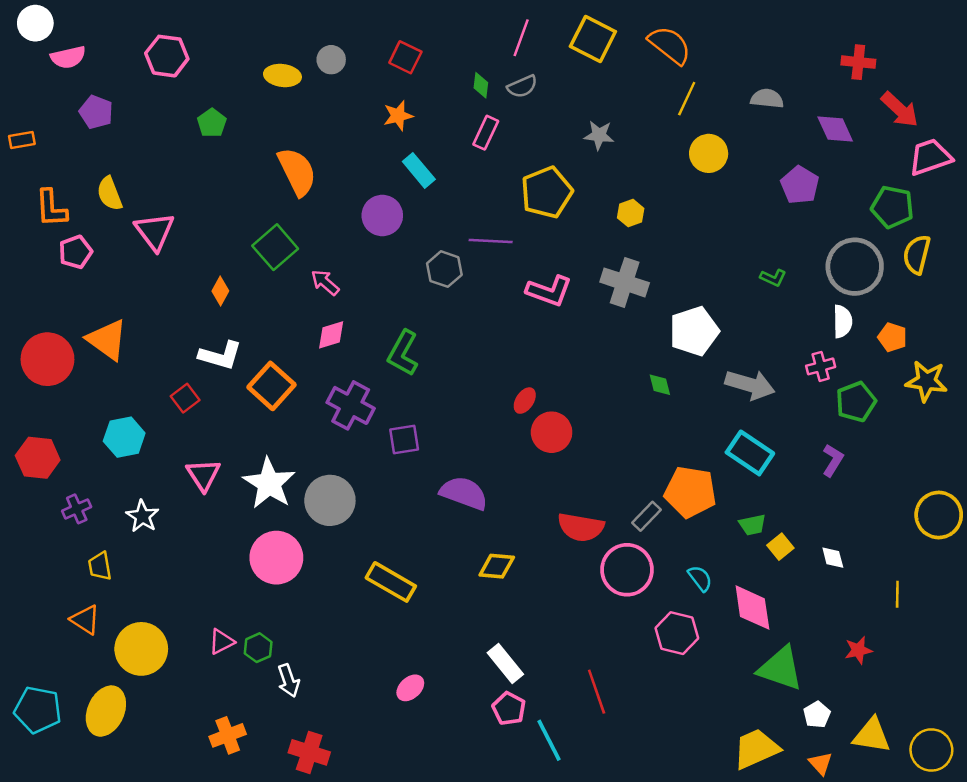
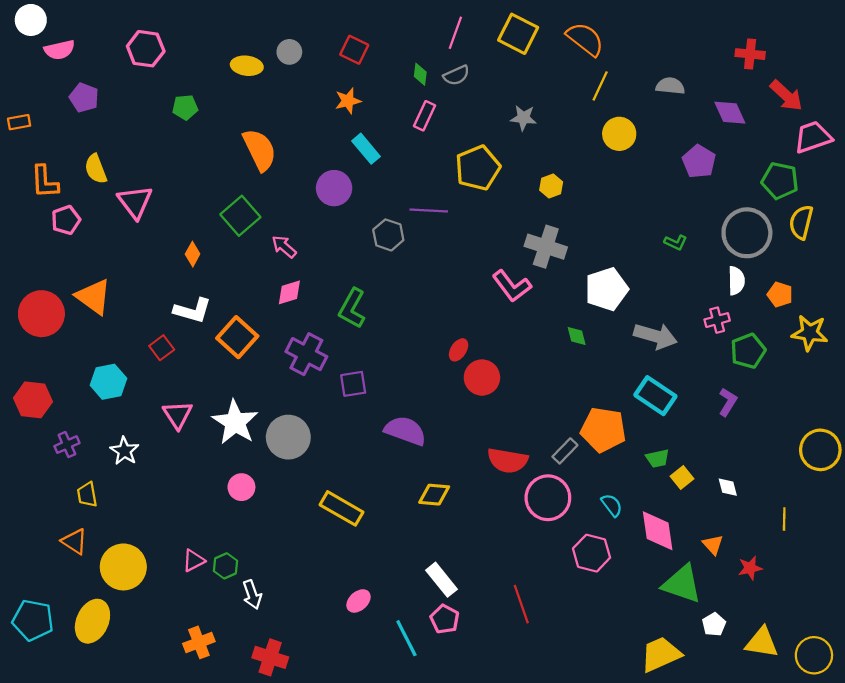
green pentagon: (212, 123) -> (185, 107), turned 30
pink L-shape: (549, 291) -> (512, 286), moved, turned 33
pink circle: (276, 558) -> (241, 487), size x0.6
cyan line: (549, 740) -> (406, 638), moved
orange triangle: (821, 763) -> (713, 545), moved

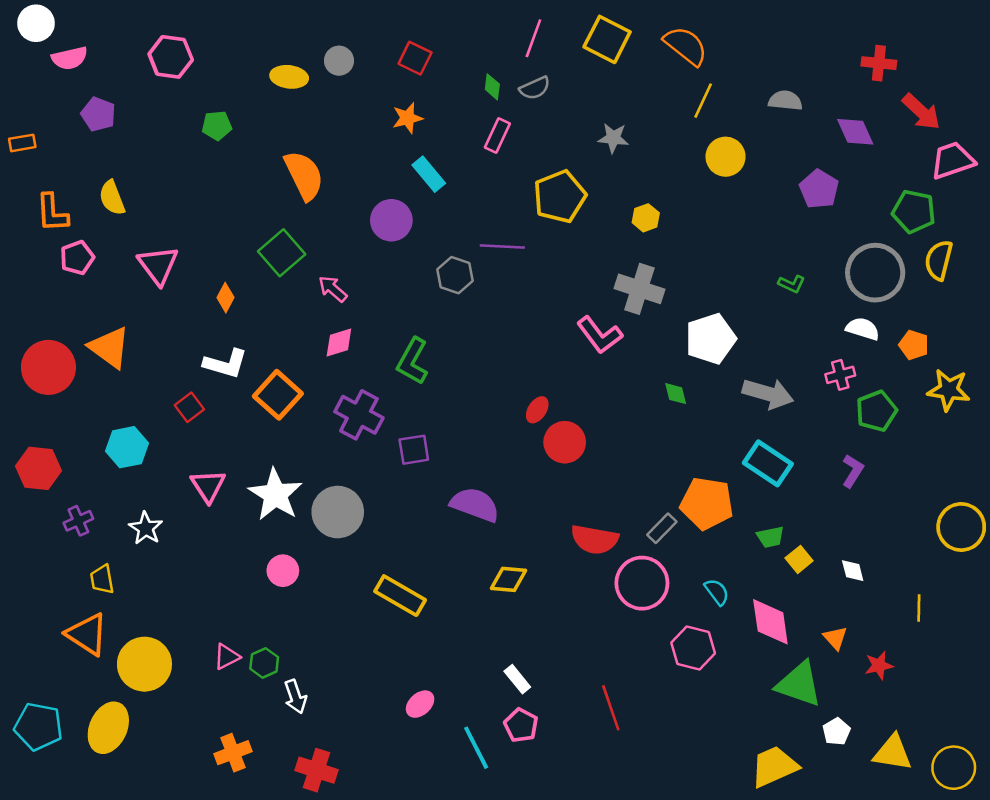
pink triangle: (135, 202) -> (158, 265), moved
white semicircle: (736, 281) -> (863, 329), turned -72
orange triangle: (74, 541) -> (87, 634), size x1.4
white rectangle: (442, 580) -> (517, 679), size x0.7

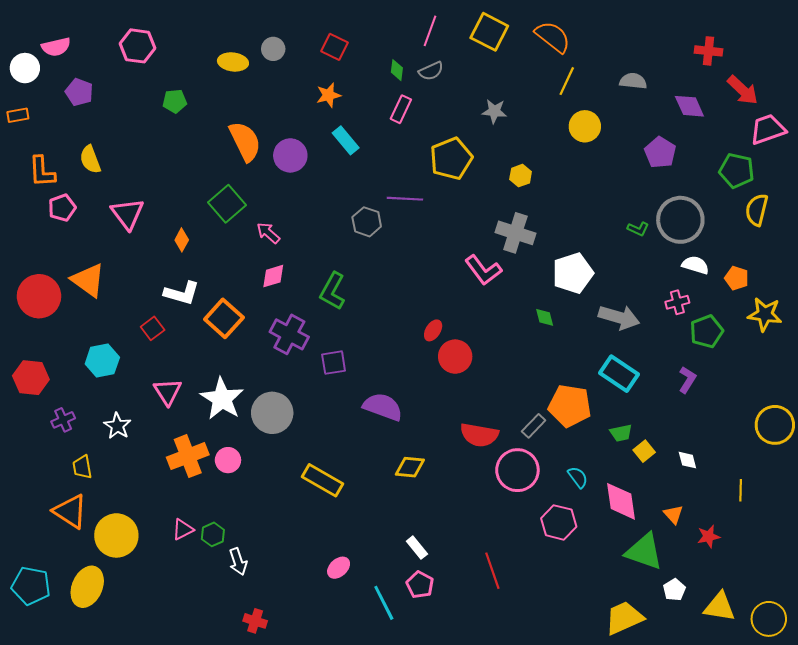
white circle: (36, 23) -> (25, 68), moved
purple circle: (391, 220) -> (290, 155), moved
gray circle: (875, 273) -> (680, 220), moved
orange cross: (233, 753) -> (188, 456), moved, size x1.4
red cross: (317, 770) -> (255, 621), size x0.7

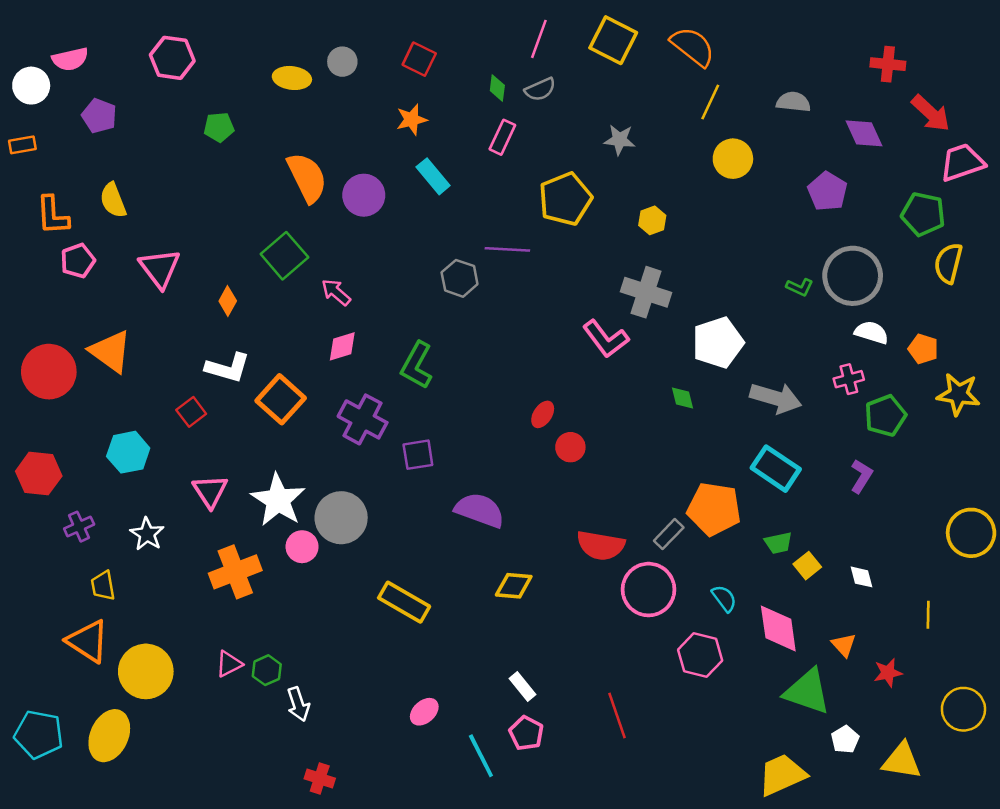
red circle: (455, 357) -> (570, 447), size x0.7
pink circle: (228, 460) -> (302, 547), moved
yellow circle: (769, 619) -> (963, 709), moved

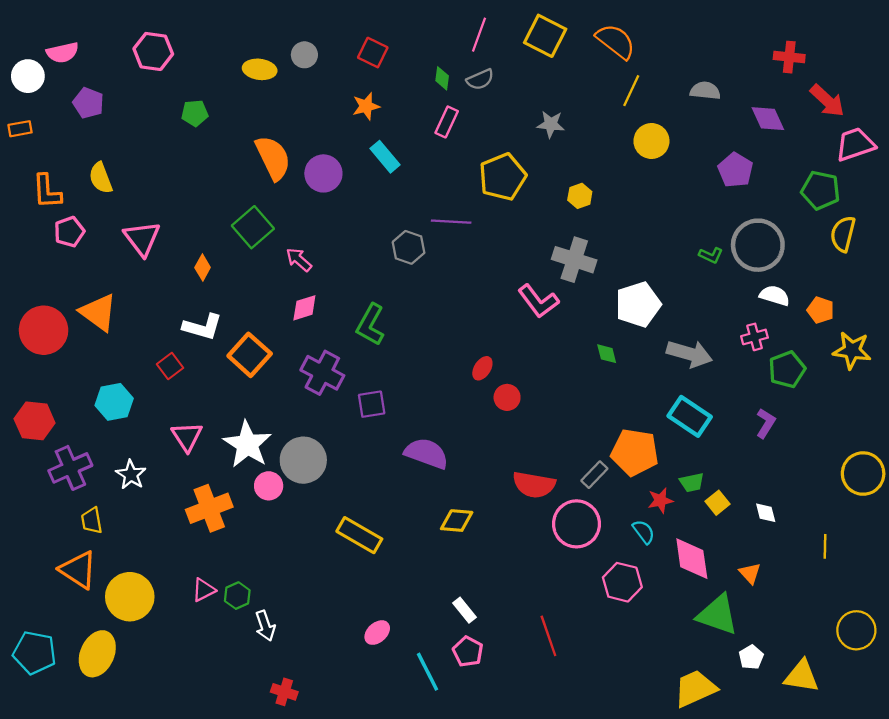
purple cross: (79, 527) -> (70, 468), size x1.6
red star: (888, 673) -> (660, 500), moved

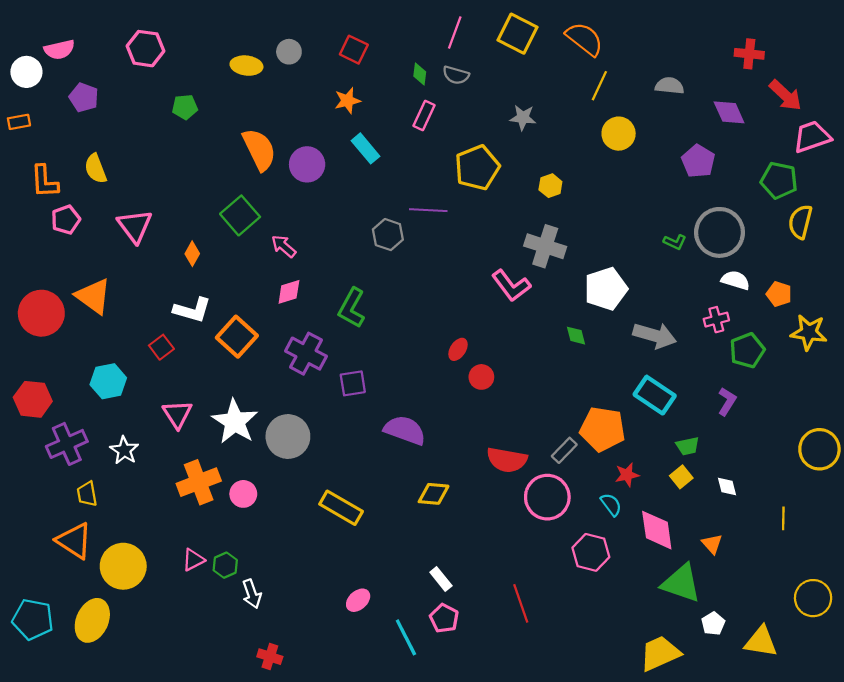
gray semicircle: (480, 79) -> (456, 75), turned 40
green trapezoid: (692, 482) -> (688, 446), moved
pink circle: (269, 486) -> (243, 494), moved

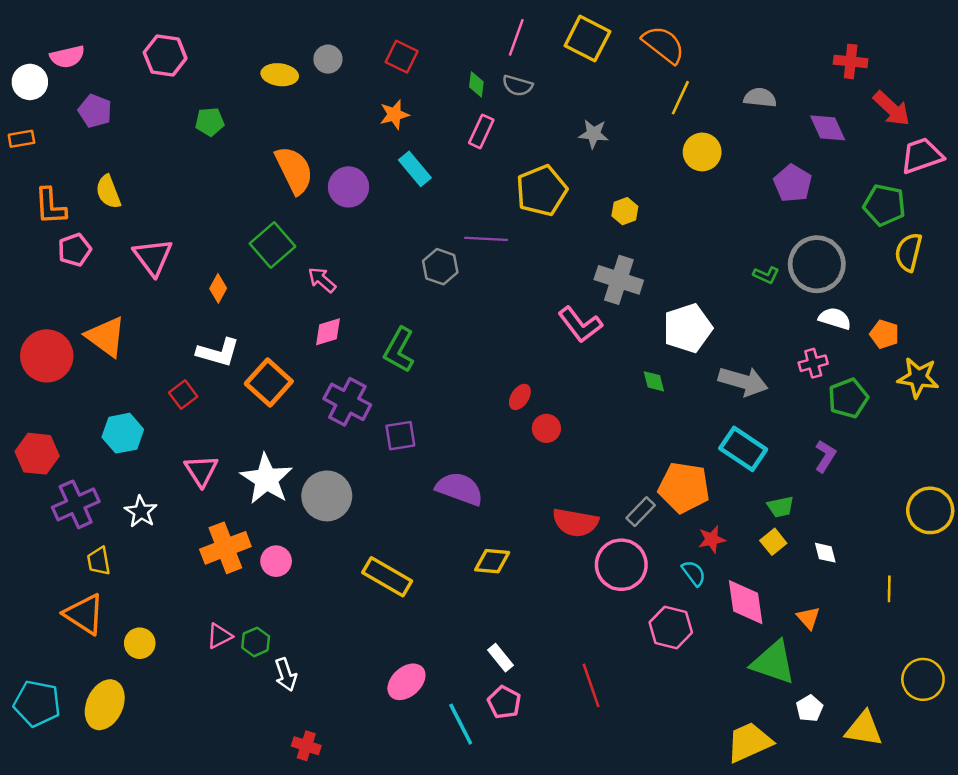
yellow circle: (123, 566) -> (140, 643), size x0.6
pink ellipse: (358, 600) -> (406, 682), size x1.4

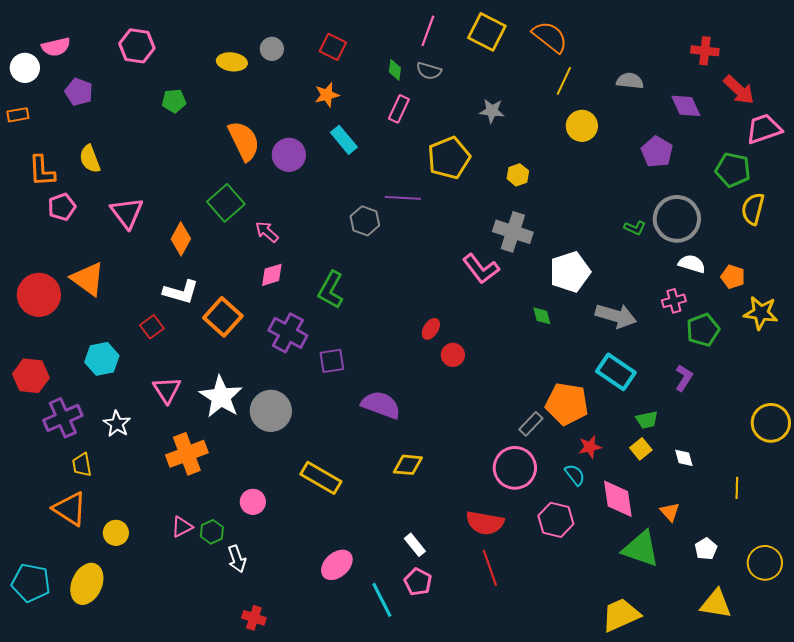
orange diamond: (218, 288) -> (181, 239), size x1.4
red semicircle: (575, 522) -> (485, 523), moved
pink circle: (276, 561) -> (253, 502), moved
white pentagon: (810, 708) -> (706, 549), moved

